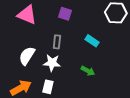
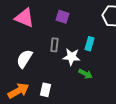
cyan rectangle: (92, 41) -> (89, 44), turned 72
white star: (52, 63) -> (71, 57), moved

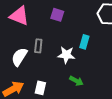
gray rectangle: (54, 45) -> (38, 46), moved
green arrow: (85, 74) -> (76, 81), moved

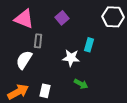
purple square: (57, 15) -> (62, 18), turned 32
gray rectangle: (38, 46) -> (38, 41), moved

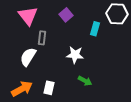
pink triangle: (24, 19) -> (28, 16), turned 30
cyan rectangle: (89, 45) -> (95, 29), moved

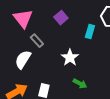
gray rectangle: (42, 38) -> (37, 41), turned -48
white star: (75, 55) -> (70, 58), turned 30

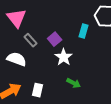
purple square: (61, 18) -> (55, 39), moved
white semicircle: (23, 60) -> (17, 59), turned 78

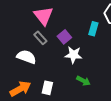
pink triangle: (17, 18) -> (43, 16), moved
white star: (64, 57) -> (73, 55), turned -30

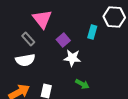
gray rectangle: (40, 38) -> (28, 39), moved
white semicircle: (26, 57) -> (25, 60), turned 150

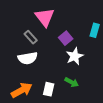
white star: (72, 58) -> (75, 56), turned -30
green arrow: (82, 84) -> (72, 82), moved

